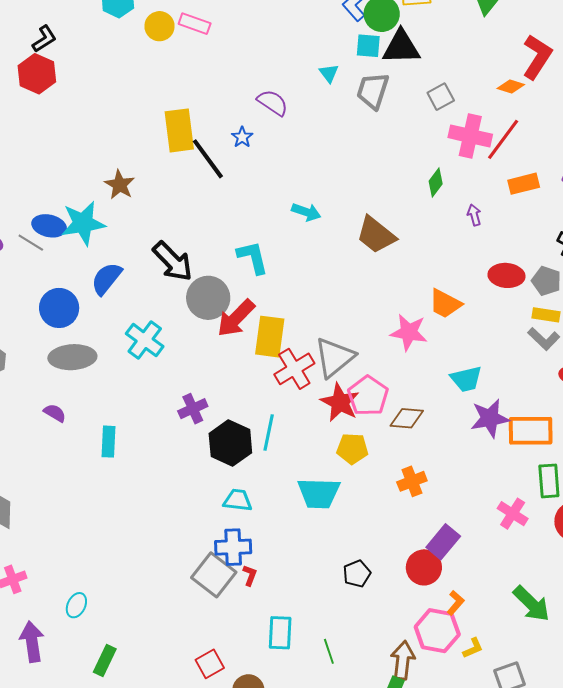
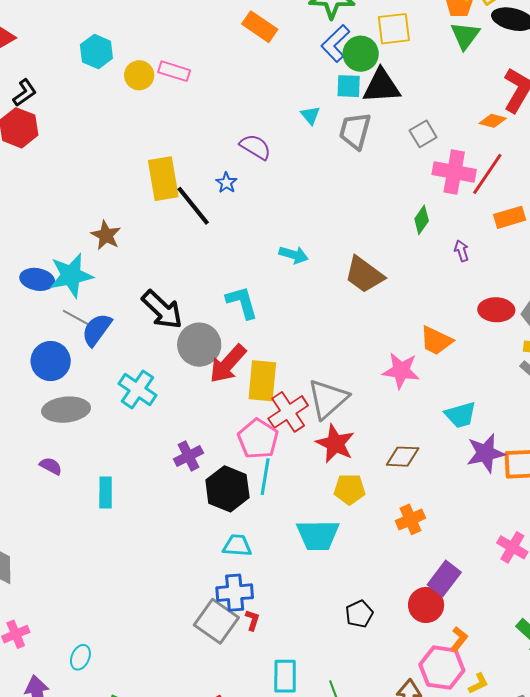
gray line: (31, 243) -> (75, 317), moved
pink pentagon: (368, 396) -> (258, 439), moved

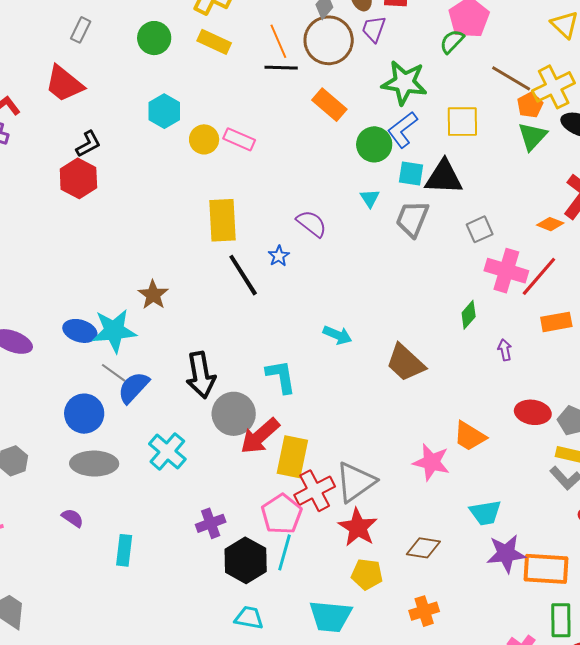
green circle: (361, 54) -> (374, 144), moved
yellow rectangle: (163, 179) -> (222, 220), moved
black arrow: (162, 310) -> (201, 375), turned 30

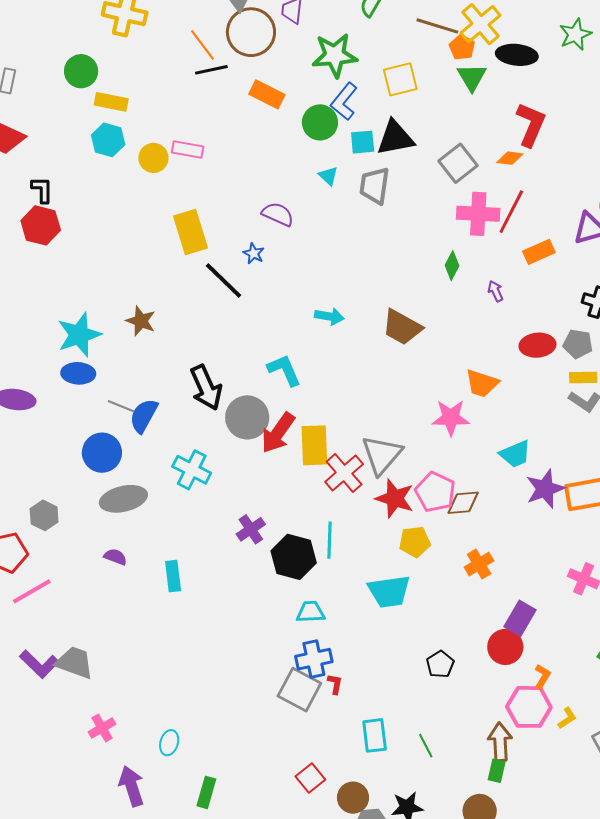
yellow rectangle: (214, 42) -> (111, 102), moved
black L-shape: (88, 144) -> (42, 190), turned -48
gray square: (480, 229) -> (458, 163), moved, size x1.4
cyan star: (114, 331) -> (79, 335), moved
pink pentagon: (282, 514) -> (435, 492), moved

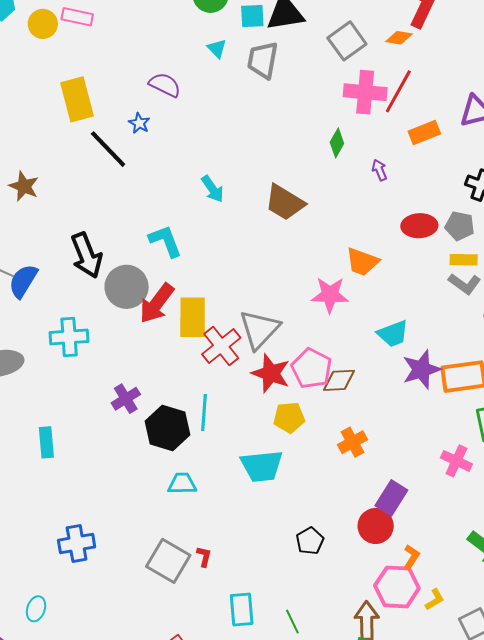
cyan arrow: (329, 316) -> (213, 189), turned 44
cyan cross: (192, 470) -> (69, 337), turned -33
blue cross: (314, 659) -> (77, 544), moved

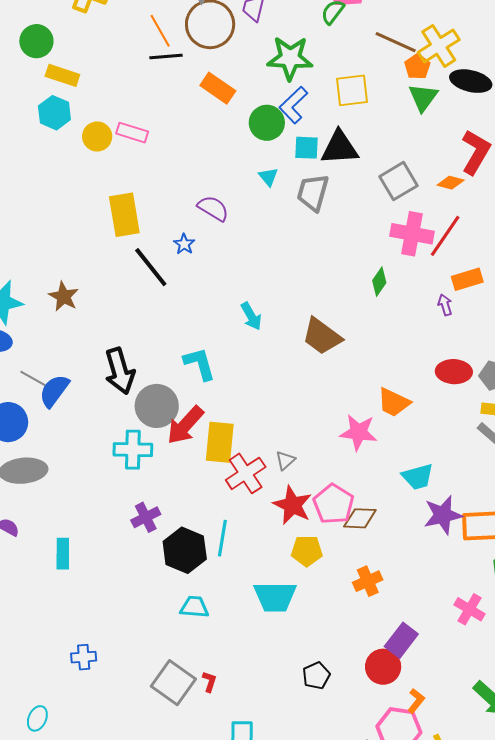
purple arrow: (379, 170) -> (445, 305), moved
gray triangle: (259, 329) -> (285, 460), size x0.5
cyan cross: (69, 337) -> (133, 450), moved
blue cross: (77, 544) -> (84, 657), size x0.7

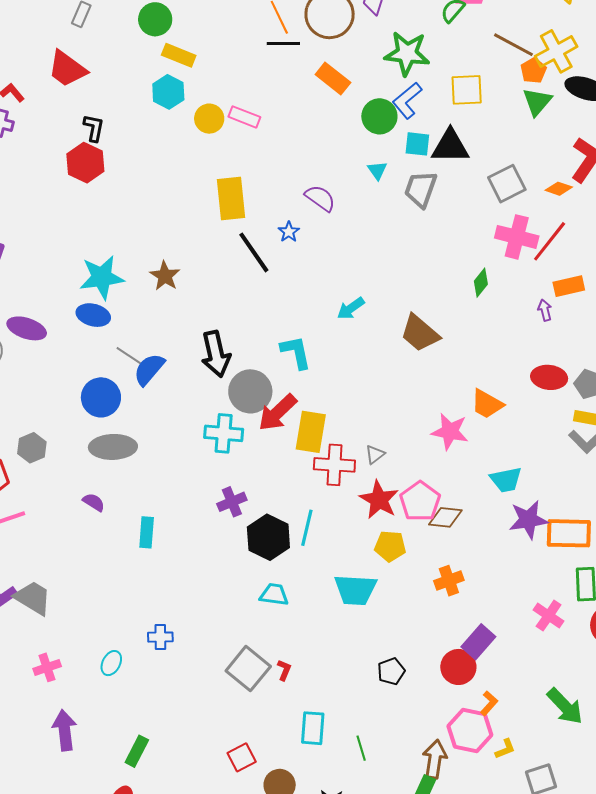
cyan arrow: (251, 316) -> (351, 308), turned 80
red cross: (246, 473) -> (334, 465), turned 33
cyan ellipse: (37, 718) -> (111, 663), moved

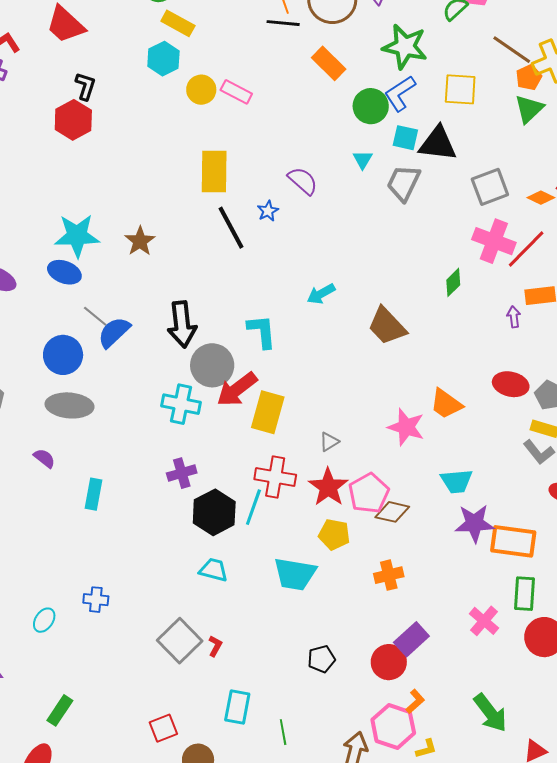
red cross: (334, 465) -> (275, 477), moved

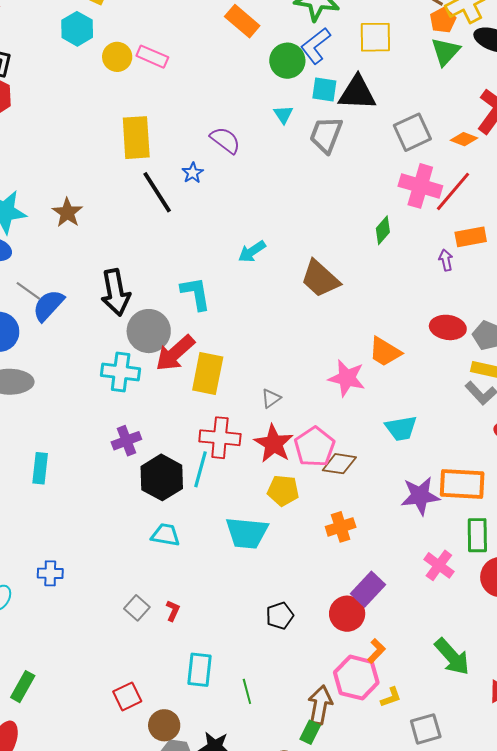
purple star: (474, 523) -> (420, 496), moved
gray square: (180, 641) -> (137, 608), size x0.6

